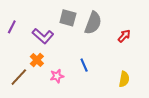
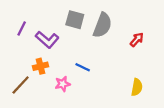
purple line: (12, 27) -> (22, 29), moved
orange cross: (37, 60) -> (40, 66), turned 32
blue line: (84, 65) -> (83, 67), moved, turned -40

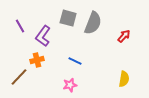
purple line: (22, 29) -> (20, 26), turned -56
purple L-shape: (47, 40) -> (43, 36), turned 85
pink star: (63, 84) -> (70, 85), moved

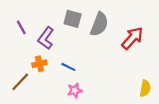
red arrow: (124, 36) -> (132, 38), size x1.6
blue line: (75, 61) -> (68, 67), moved
yellow semicircle: (124, 79) -> (145, 88), moved

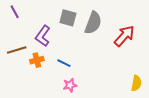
purple line: (21, 27) -> (15, 12), moved
brown line: (20, 82) -> (17, 50), moved, turned 30

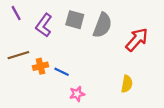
purple L-shape: (43, 36) -> (44, 25), moved
blue line: (64, 63) -> (62, 72), moved
yellow semicircle: (136, 83) -> (127, 84), moved

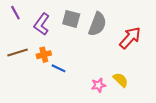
orange cross: (40, 66) -> (44, 55), moved
yellow semicircle: (127, 84) -> (121, 80), turned -56
pink star: (77, 94) -> (99, 85), moved

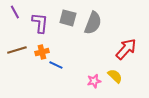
purple L-shape: (42, 24) -> (40, 23), turned 150
red arrow: (130, 38) -> (126, 49), moved

